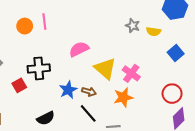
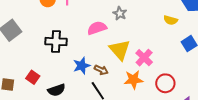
gray star: (133, 26) -> (120, 13), moved
red square: (19, 85) -> (33, 77), moved, turned -32
red circle: (172, 94) -> (165, 83), moved

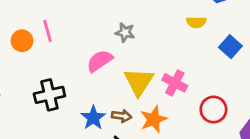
yellow triangle: (120, 50) -> (139, 82), turned 30
orange star: (133, 80) -> (154, 119), moved

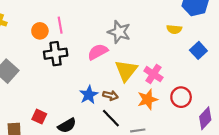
gray star: (125, 32) -> (119, 32), size x1.5
black cross: (49, 95) -> (56, 54), moved
orange star: (154, 119) -> (148, 99), moved

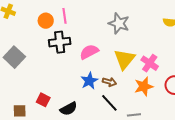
pink semicircle: (98, 52) -> (89, 52), moved

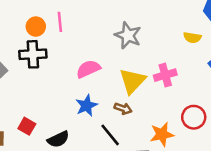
black cross: (60, 42) -> (33, 54), moved
pink cross: (150, 63) -> (165, 75), moved, turned 36
brown arrow: (109, 82) -> (123, 109), moved
orange star: (144, 86) -> (162, 134), moved

